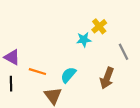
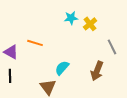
cyan star: (84, 40) -> (71, 18), moved
orange line: (37, 72) -> (35, 43), moved

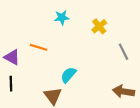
cyan star: (71, 18) -> (62, 17), moved
brown arrow: (97, 71) -> (124, 91), moved, turned 78

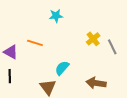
yellow cross: (99, 26) -> (93, 39), moved
brown arrow: (124, 91) -> (96, 83), moved

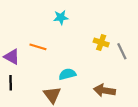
yellow cross: (93, 39) -> (101, 43), turned -32
cyan semicircle: (62, 68) -> (67, 74), turned 35

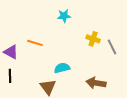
cyan star: (61, 17) -> (64, 16), moved

